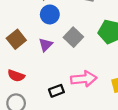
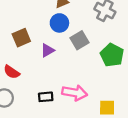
gray square: (73, 37) -> (80, 40), moved

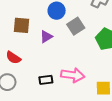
brown square: (21, 38) -> (21, 25), turned 30

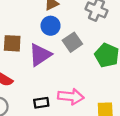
purple triangle: (46, 37) -> (40, 55), size x1.6

